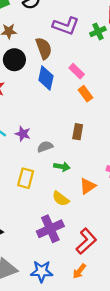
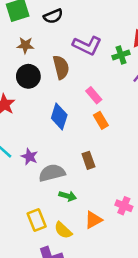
blue diamond: (46, 78) -> (59, 116), moved
brown rectangle: (78, 132) -> (88, 160), turned -35
gray semicircle: (45, 147) -> (52, 173), size x1.5
yellow rectangle: (26, 178) -> (37, 220), moved, turned -42

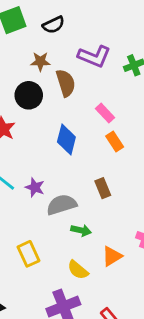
brown star: (25, 45) -> (40, 61), moved
yellow rectangle: (37, 220) -> (28, 254), moved

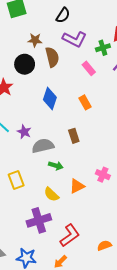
black semicircle: (54, 25) -> (63, 15), moved, turned -35
pink rectangle: (105, 113) -> (89, 68), moved

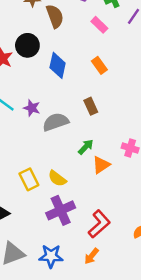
black circle: (25, 64) -> (27, 45), moved
green arrow: (56, 166) -> (86, 147), moved, turned -56
yellow rectangle: (16, 180) -> (29, 179), moved
yellow semicircle: (51, 194) -> (57, 178), moved

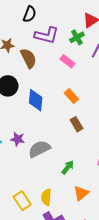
brown rectangle: (91, 106) -> (77, 124), moved
orange triangle: (101, 165) -> (81, 193), moved
yellow semicircle: (57, 178) -> (46, 197), turned 63

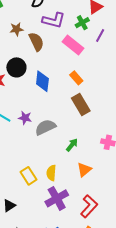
pink rectangle: (67, 61) -> (73, 45), size x1.5
brown rectangle: (77, 124) -> (81, 105), size x1.5

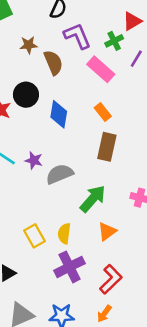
purple L-shape: (54, 20) -> (77, 36), turned -130
brown rectangle: (81, 105) -> (107, 147), turned 40
green arrow: (72, 145) -> (93, 199), size x1.6

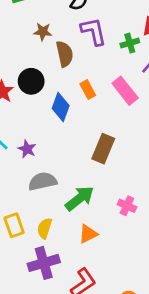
pink rectangle: (101, 69) -> (125, 91), moved
orange rectangle: (103, 112) -> (88, 90), moved
gray semicircle: (60, 174) -> (43, 181), moved

